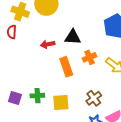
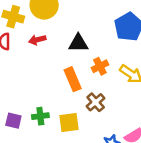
red arrow: (48, 44) -> (37, 40), moved
brown cross: (94, 98) -> (96, 102), moved

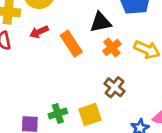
black triangle: (78, 43) -> (100, 22), moved
orange rectangle: (73, 79) -> (71, 44), moved

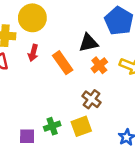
red arrow: (39, 32) -> (33, 53), turned -49
brown cross: (115, 87) -> (91, 99), moved

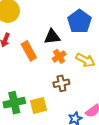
brown cross: (91, 99) -> (61, 83), moved, turned 35
green cross: (52, 126) -> (14, 103), size x1.5

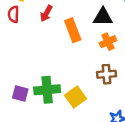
yellow square: (38, 105) -> (76, 97), turned -30

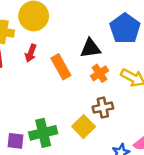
yellow square: (76, 97) -> (84, 127), moved

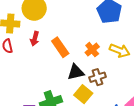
black triangle: (90, 48) -> (76, 72), moved

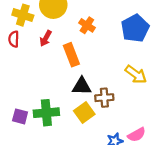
orange cross: (92, 50) -> (87, 25), moved, turned -32

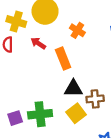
red arrow: (46, 38) -> (38, 43), turned 96
purple square: (20, 116) -> (15, 118), turned -32

